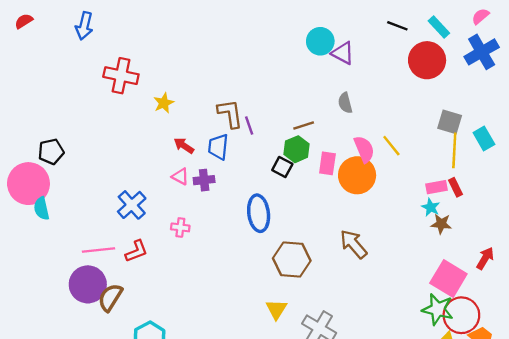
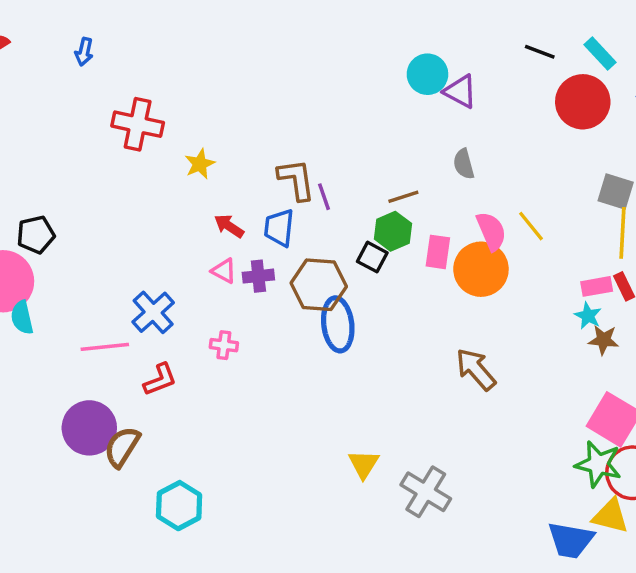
blue arrow: (84, 26) -> (84, 52), size x0.7
pink line: (98, 250) -> (105, 347), moved
brown hexagon: (292, 259) -> (319, 285), moved

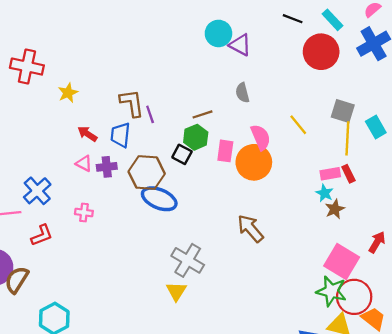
yellow line: (531, 226) -> (298, 125), moved
blue ellipse: (338, 324) -> (159, 199), turned -60
brown star: (603, 340) -> (335, 209), turned -30
gray cross: (426, 492) -> (188, 260), moved

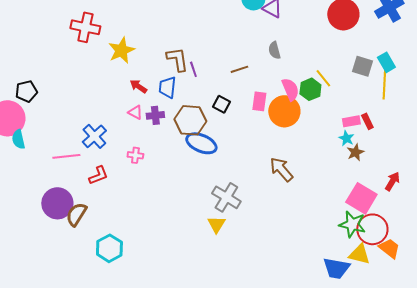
yellow star: (68, 93) -> (121, 50), size x1.5
cyan rectangle: (376, 127) -> (386, 62), moved
green hexagon: (196, 137) -> (310, 89), moved
yellow line: (347, 138) -> (384, 84), moved

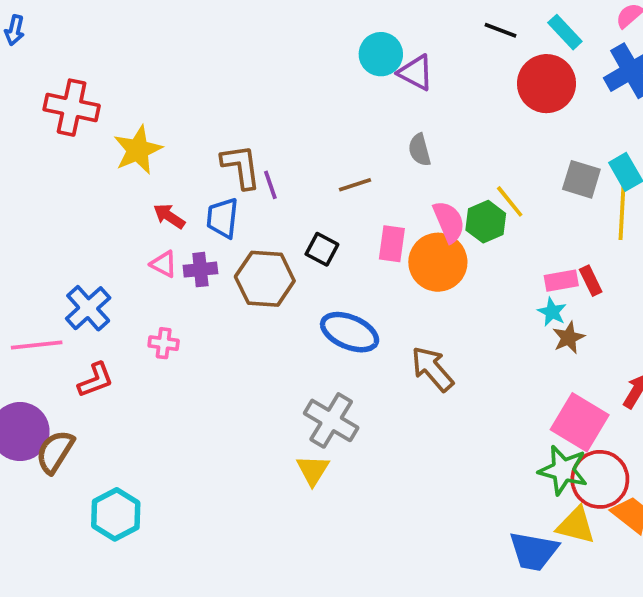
blue ellipse: (201, 143) -> (350, 332), moved

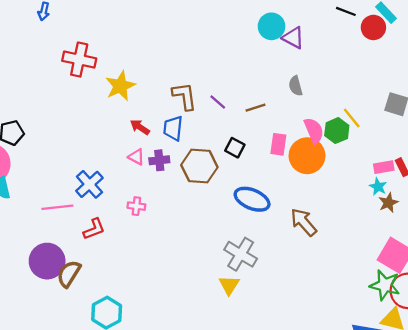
red circle: (547, 84) -> (373, 27), moved, size x0.7
purple line: (270, 185) -> (218, 102), moved, turned -30

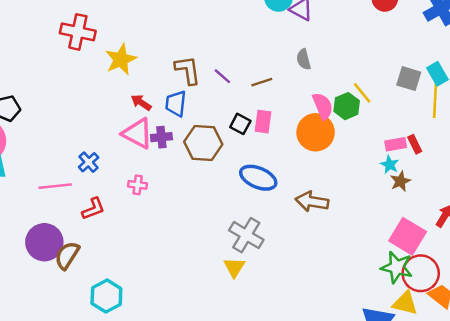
pink rectangle: (278, 144) -> (263, 122), moved
pink triangle: (136, 157) -> (138, 133), size x1.8
blue cross: (89, 184) -> (89, 162), size x0.7
brown arrow: (304, 222) -> (312, 202), turned -40

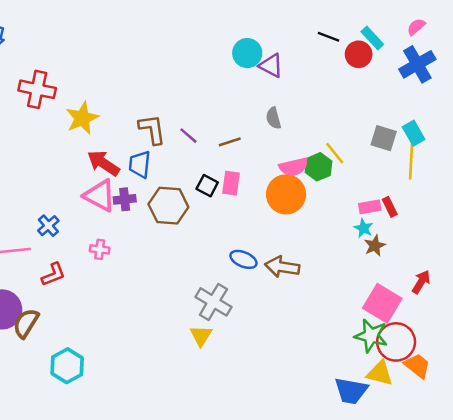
red arrow: (141, 102) -> (103, 163), size x1.5
pink semicircle: (323, 106) -> (294, 167), turned 100
blue ellipse: (258, 178) -> (243, 259), moved, size x0.7

